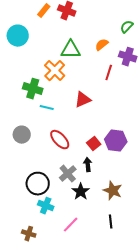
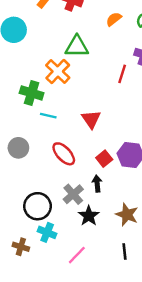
orange semicircle: (102, 45) -> (114, 19), moved
red triangle: (83, 100) -> (91, 119), moved, turned -42
brown cross: (29, 234) -> (21, 247), moved

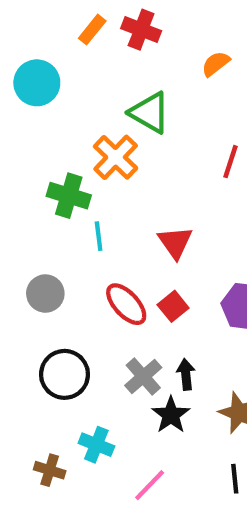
green triangle: (77, 47) -> (150, 113), turned 30
cyan line: (48, 116) -> (99, 236), turned 70
red square: (104, 159) -> (173, 306), moved
black arrow: (97, 184) -> (186, 374), moved
black circle: (37, 206) -> (65, 374), moved

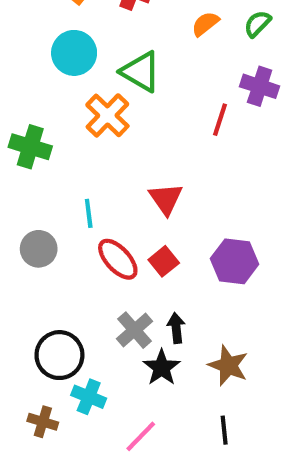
cyan circle: (37, 83) -> (74, 53), moved
green cross: (69, 196) -> (30, 147), moved
cyan line: (99, 236) -> (89, 213), moved
black circle: (65, 374) -> (59, 355), moved

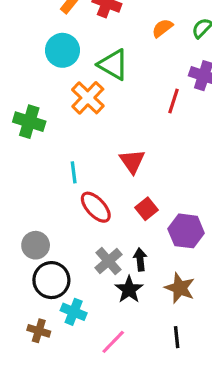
gray circle: (39, 249) -> (36, 245), moved
red square: (164, 261) -> (146, 209), moved
purple hexagon: (235, 261) -> (186, 231), moved

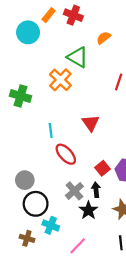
orange semicircle: (162, 28) -> (104, 38), moved
cyan circle: (62, 50) -> (28, 32), moved
red square: (146, 209) -> (102, 168), moved

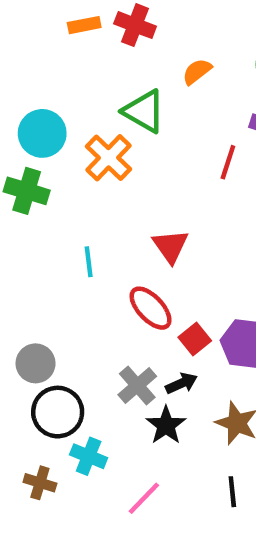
orange rectangle: (49, 15) -> (84, 25), turned 40
cyan circle: (28, 32) -> (42, 133), moved
red ellipse: (66, 154) -> (151, 308), moved
black arrow: (96, 190) -> (181, 383), turned 72

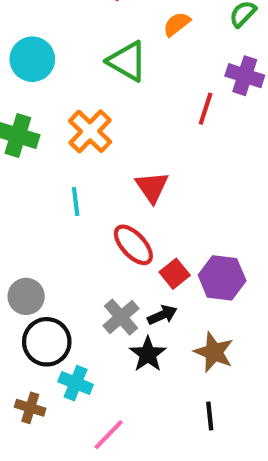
cyan circle: (42, 133) -> (32, 59), moved
orange cross: (108, 158) -> (90, 131), moved
pink line: (144, 498) -> (109, 435), moved

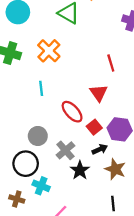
red line: (206, 109) -> (111, 63), moved, turned -35
red triangle: (152, 187) -> (99, 93), moved
gray circle: (26, 296) -> (38, 136), moved
black arrow: (162, 315) -> (100, 149), moved

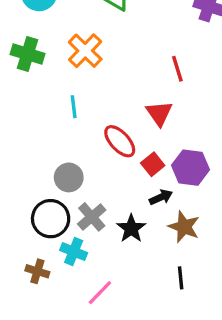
gray cross: (65, 150) -> (92, 217), moved

